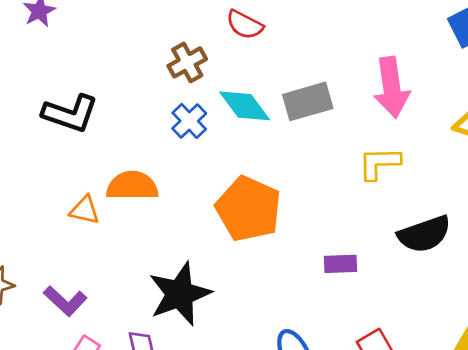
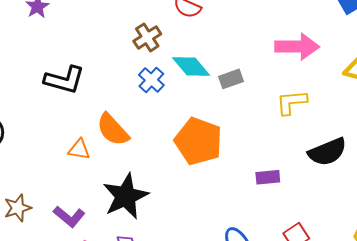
pink arrow: (392, 87) -> (297, 47), turned -78
gray rectangle: (308, 101) -> (231, 79), moved, size x0.7
orange semicircle: (132, 186) -> (113, 130), turned -129
black star: (180, 294) -> (126, 196), moved

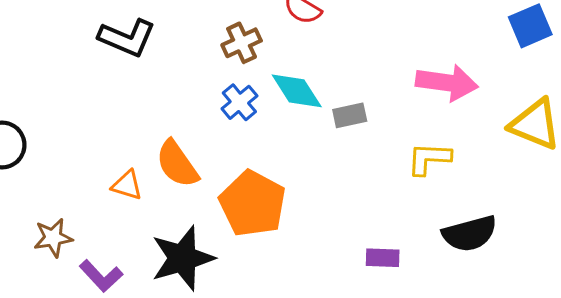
black L-shape: (64, 80) -> (127, 38), moved
orange pentagon: (198, 141) -> (253, 204), moved
brown star: (18, 208) -> (53, 238), moved

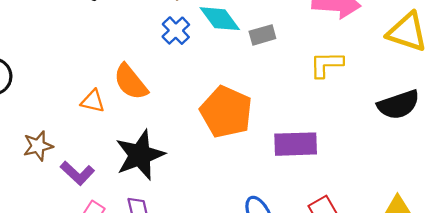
orange pentagon: (253, 204) -> (226, 112), moved
black semicircle: (470, 234) -> (398, 105), moved
purple rectangle: (383, 258) -> (296, 144), size x1.6

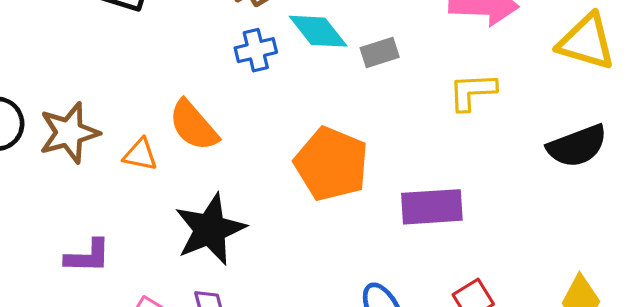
blue cross: (176, 31) -> (256, 50), turned 32
brown star: (38, 146) -> (69, 133), moved, size x1.4
purple L-shape: (77, 173) -> (88, 256), moved, turned -40

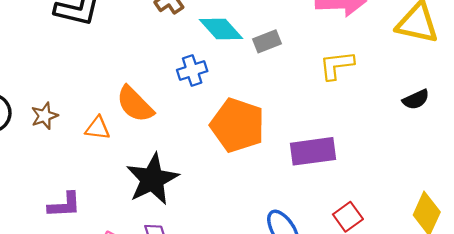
blue cross: (256, 50) -> (192, 71), moved
brown star: (69, 133) -> (45, 116), size x0.6
black semicircle: (577, 146) -> (416, 100), size x0.6

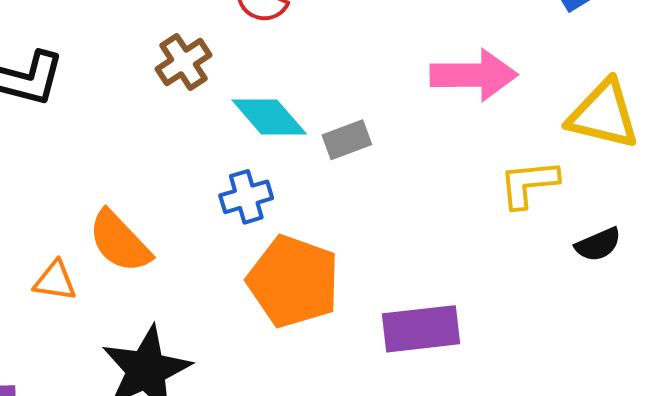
yellow L-shape: (337, 65) -> (529, 184), moved
blue cross: (192, 71) -> (246, 197), moved

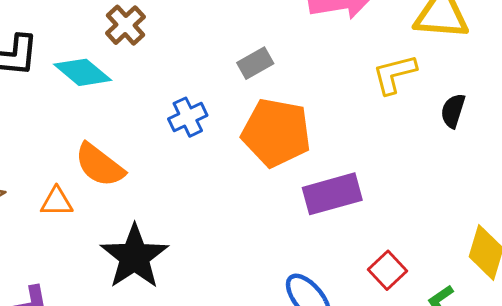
cyan diamond: (269, 117) -> (83, 72), moved
black semicircle: (598, 245) -> (453, 111), turned 140
orange pentagon: (293, 281) -> (276, 133), moved

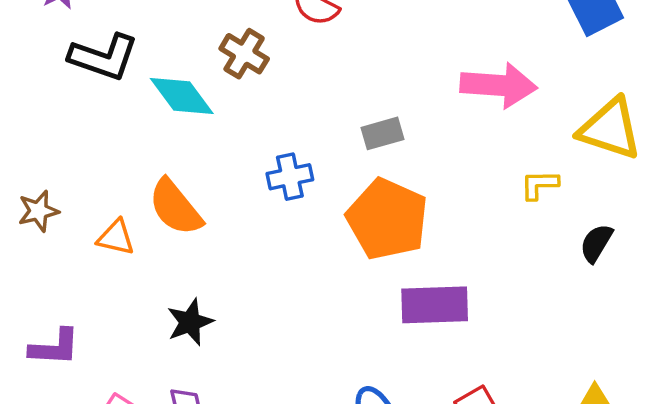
brown cross: (126, 25) -> (244, 54), turned -30
yellow L-shape: (394, 74) -> (539, 185), size x0.7
black star: (134, 257) -> (190, 322), size x0.6

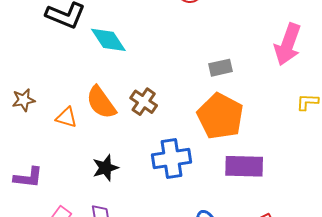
brown cross: (244, 54) -> (144, 102), moved
pink arrow: (499, 85) -> (288, 44), turned 102
blue cross: (290, 177) -> (172, 158), moved, size x1.5

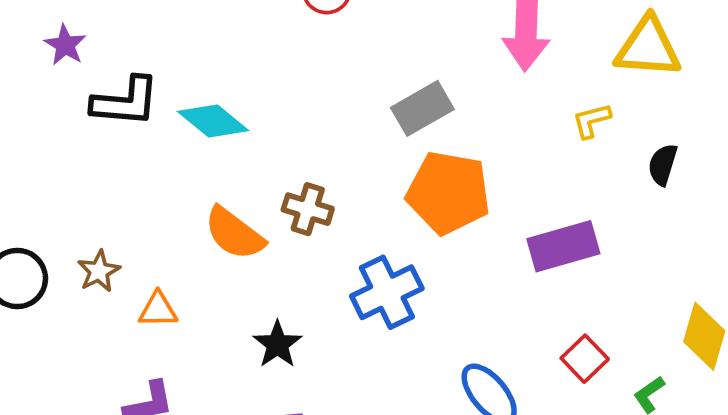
gray rectangle: (220, 68) -> (422, 108), size x1.4
orange triangle: (66, 117) -> (158, 310), moved
purple rectangle: (244, 166) -> (563, 246), moved

